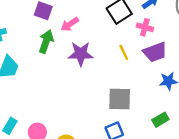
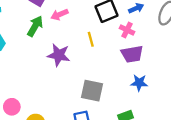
yellow line: (124, 52) -> (91, 39), moved
purple star: (81, 54) -> (59, 55), moved

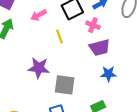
pink arrow: (59, 15) -> (39, 15), moved
purple star: (59, 55) -> (39, 68), moved

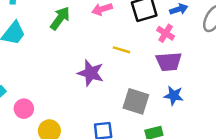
yellow line: (60, 37) -> (122, 50), moved, turned -64
gray square: (65, 85) -> (136, 101), moved

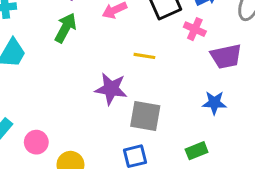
purple trapezoid: (169, 62) -> (226, 56), moved
gray square: (136, 101) -> (145, 116), moved

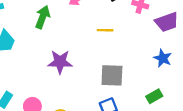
purple star: (111, 89) -> (60, 62), moved
blue star: (214, 103) -> (163, 58), turned 30

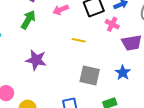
gray square: (112, 75) -> (90, 76), moved

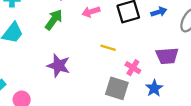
pink cross: (112, 24) -> (133, 68), moved

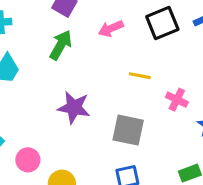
gray square: (117, 88) -> (128, 130), moved

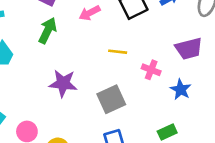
gray square: (128, 130) -> (111, 99), turned -32

